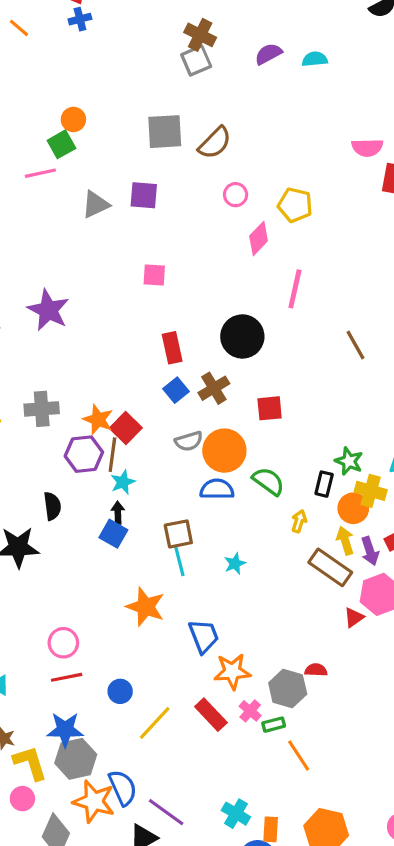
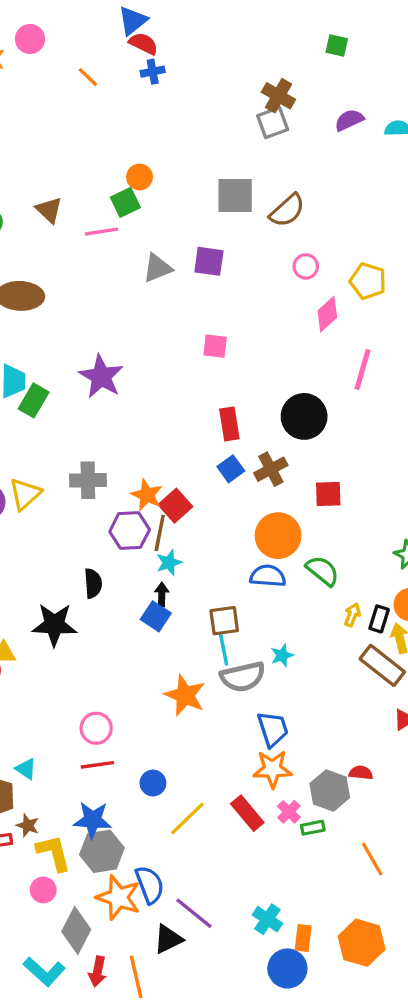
gray semicircle: (189, 441) -> (243, 677), moved, size x1.5
black rectangle: (324, 484) -> (379, 619), moved
blue trapezoid: (204, 636) -> (273, 729), moved
orange line: (299, 756) -> (372, 859), moved

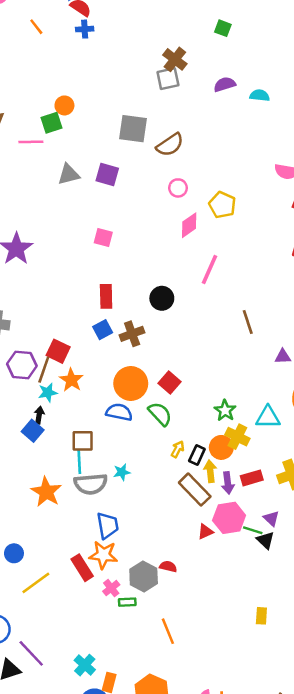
black circle: (304, 416) -> (162, 298), size x0.7
red square: (328, 494) -> (169, 382), moved, turned 35
orange star: (147, 495) -> (71, 380), moved
red square: (175, 506) -> (58, 351), turned -30
red rectangle: (247, 813) -> (82, 568), moved

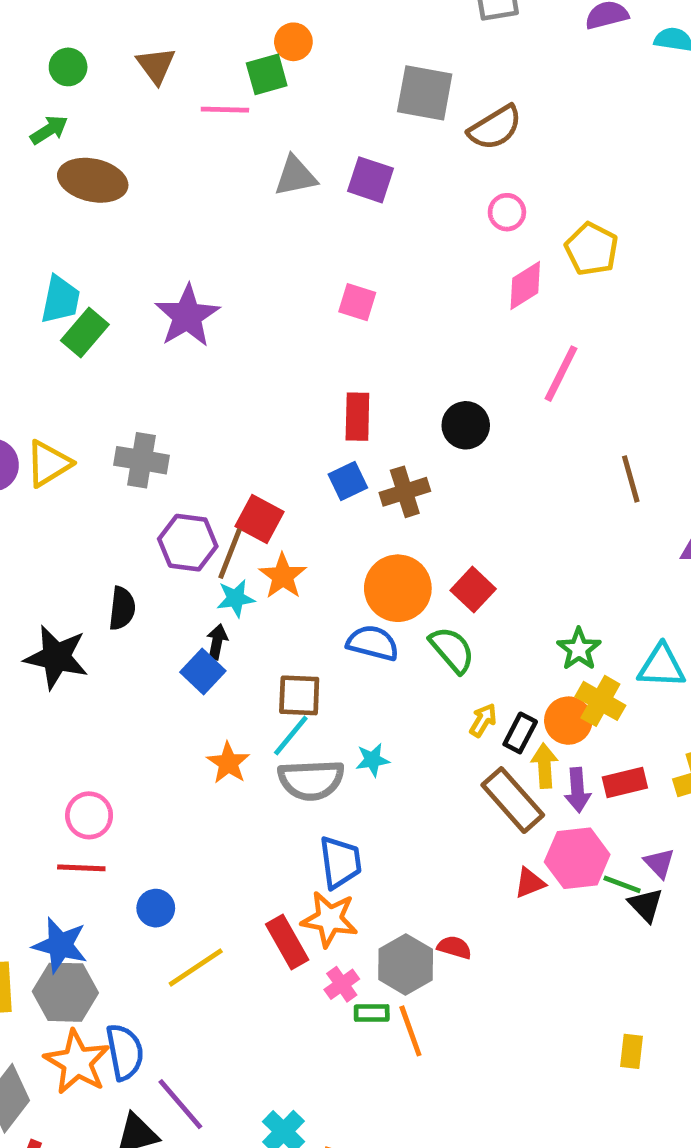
cyan line: (79, 462) -> (291, 736), turned 40
orange star: (46, 492) -> (228, 763), moved, size x0.7
orange line: (168, 631) -> (410, 1031), moved

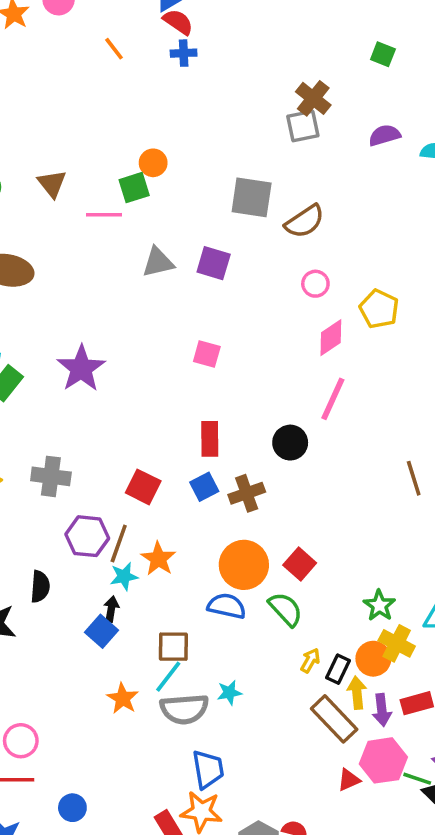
pink line: (561, 374) -> (333, 399), moved
red square: (259, 519) -> (143, 487), moved

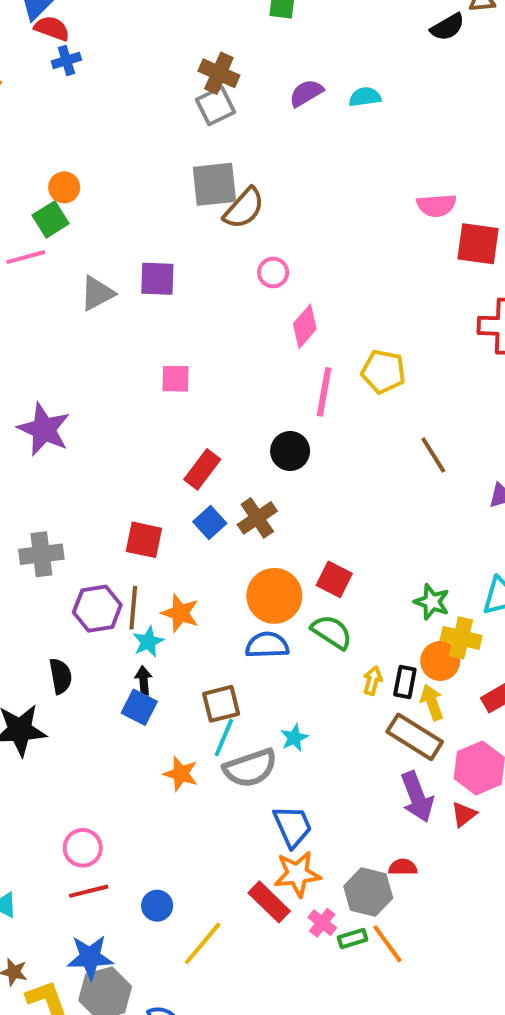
gray square: (252, 197) -> (214, 184), moved
yellow pentagon: (379, 309) -> (383, 372), moved
red rectangle: (210, 439) -> (202, 469), turned 52
purple arrow: (382, 710) -> (417, 797), moved, size x1.4
red triangle: (349, 780) -> (464, 814), moved

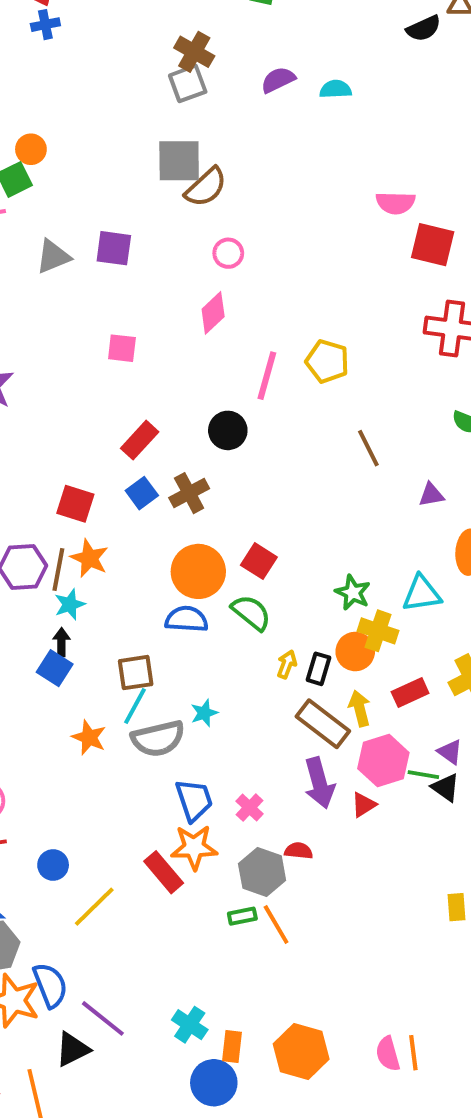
pink diamond: (305, 326) -> (213, 313), moved
orange star: (180, 613) -> (89, 558), moved
yellow arrow: (432, 702) -> (360, 708), moved
pink cross: (322, 923) -> (250, 808), moved

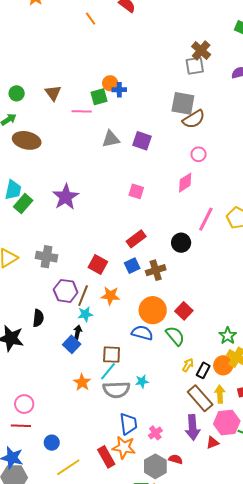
blue cross: (45, 25) -> (119, 90), moved
orange star: (89, 558) -> (110, 296), moved, turned -30

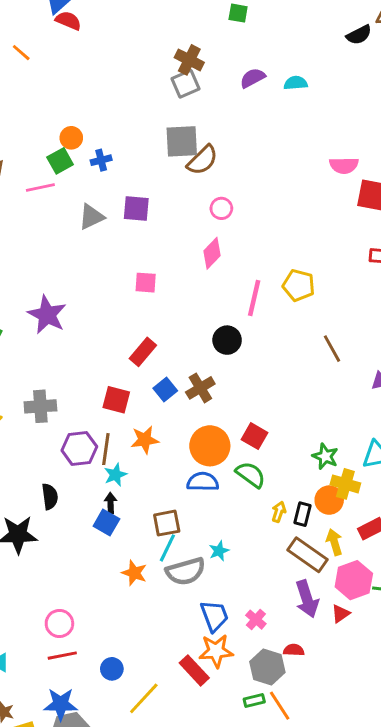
blue cross: (119, 90) -> (101, 160), moved
red rectangle: (136, 239) -> (143, 352), moved

